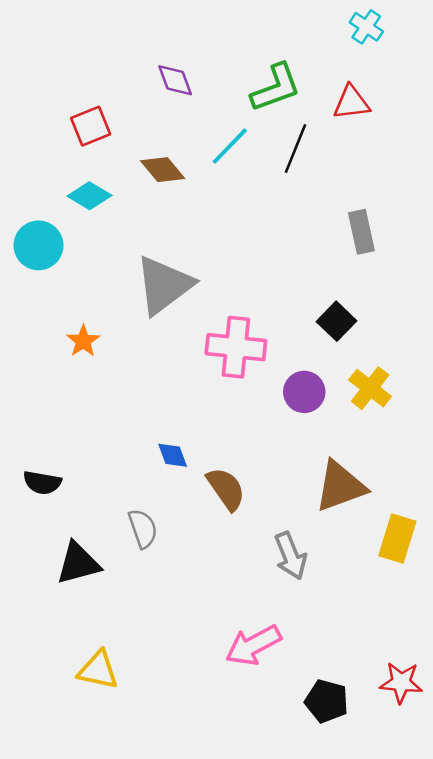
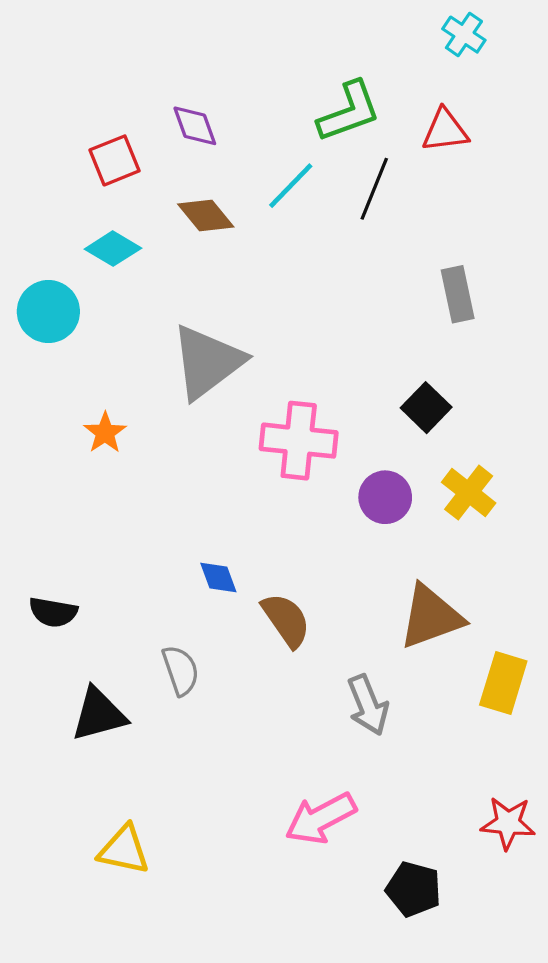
purple diamond: (175, 80) -> (195, 126), moved
red star: (401, 682) -> (508, 823), moved

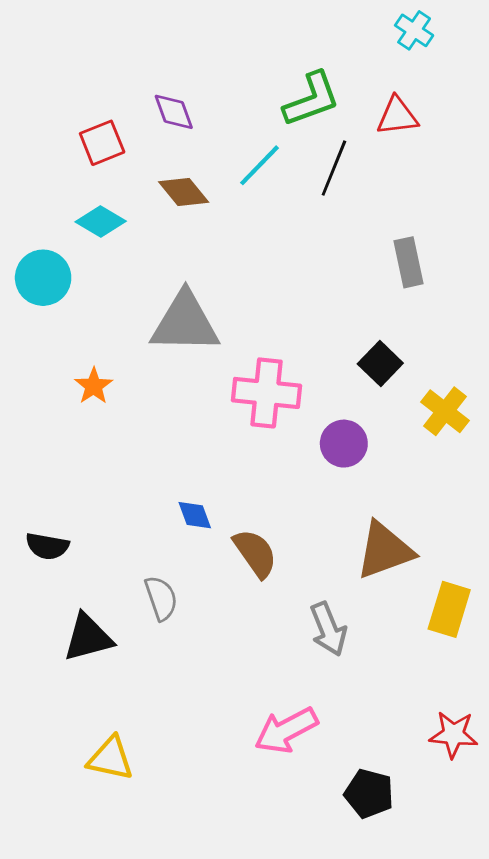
gray triangle: (207, 362) -> (185, 323), turned 38
yellow cross: (469, 493) -> (445, 411), moved

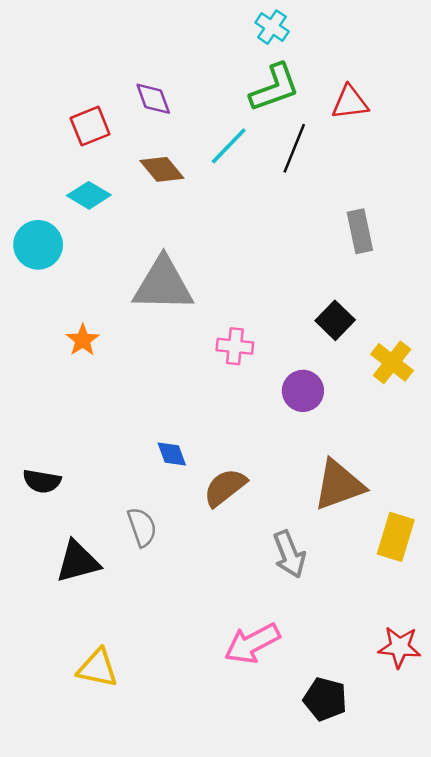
cyan cross: (414, 30) -> (272, 27), moved
pink cross: (267, 393) -> (235, 346), size x0.6
brown semicircle: (255, 553) -> (225, 487), turned -93

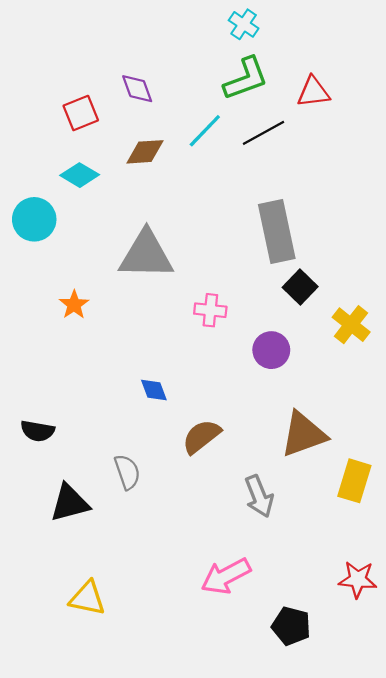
black line: (294, 148) -> (264, 133), turned 39
brown diamond: (162, 169) -> (145, 152), turned -54
gray rectangle: (360, 231) -> (277, 232), moved, size x1.6
blue diamond: (172, 454) -> (154, 390), moved

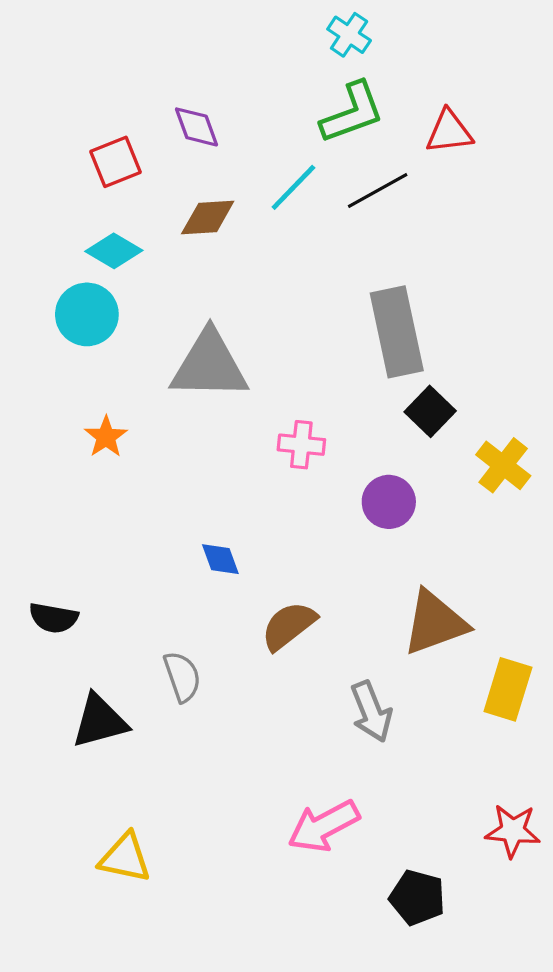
cyan circle: (34, 219) -> (87, 314), moved

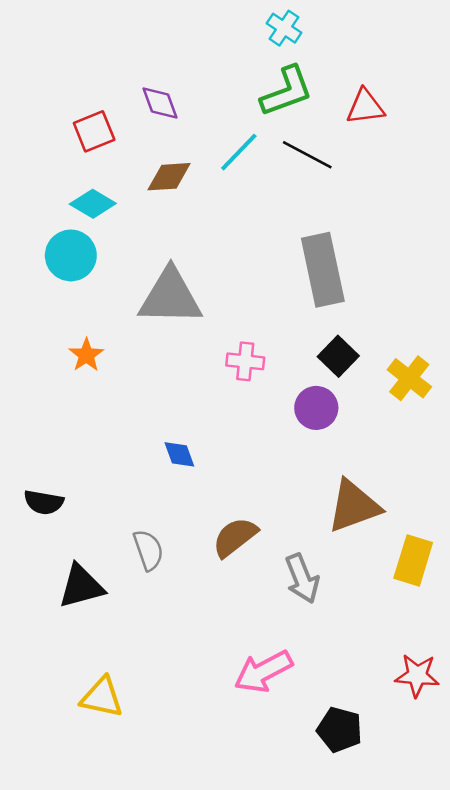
black line: (378, 190) -> (307, 155), turned 57
black square: (430, 411) -> (338, 356), moved
brown semicircle: (289, 626) -> (235, 537), moved

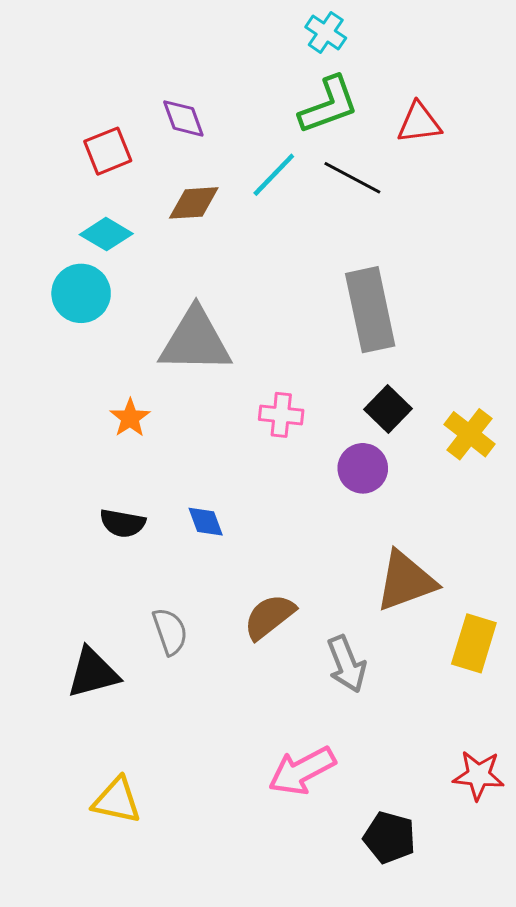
orange star: (86, 355) -> (130, 418), moved
black semicircle: (44, 502) -> (123, 523), moved

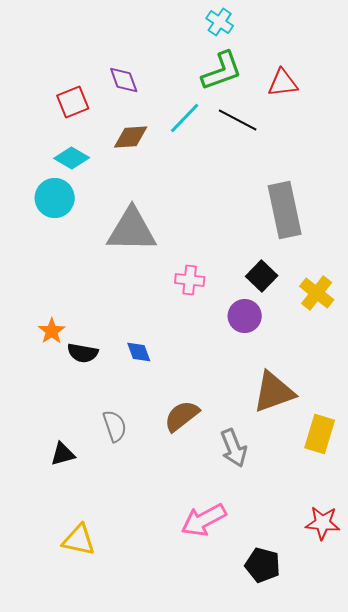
gray rectangle: (370, 310) -> (285, 210), moved
orange star: (130, 418) -> (52, 331), moved
black triangle: (93, 673) -> (63, 454), size x0.7

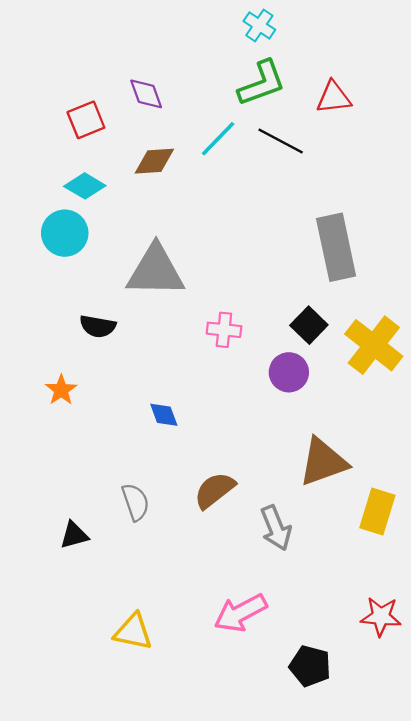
yellow cross: (317, 293) -> (374, 345), size x1.4
black semicircle: (83, 353) -> (98, 326), moved
yellow triangle: (79, 540) -> (133, 632), moved

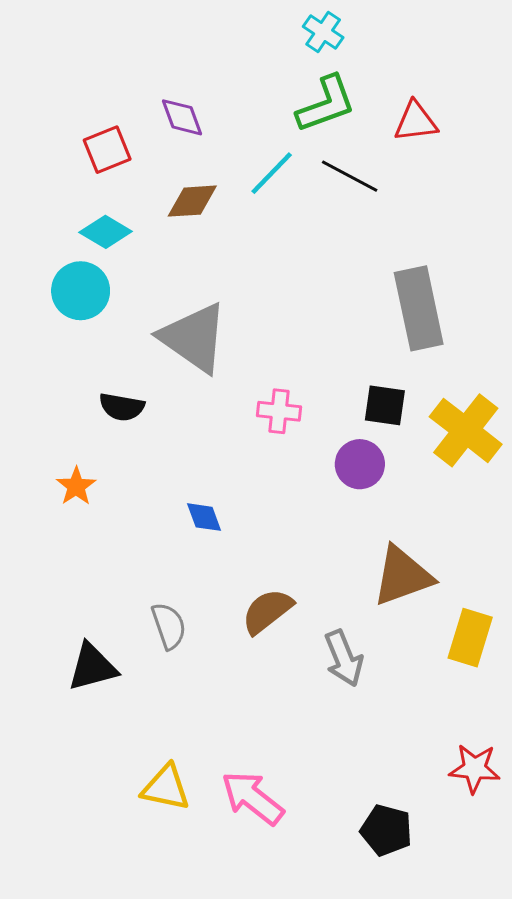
gray triangle: (156, 271) -> (194, 338), turned 34
black square: (309, 325) -> (385, 405), turned -36
black triangle: (74, 535) -> (92, 667), size x1.4
pink arrow: (240, 613) -> (253, 798), moved, turned 66

